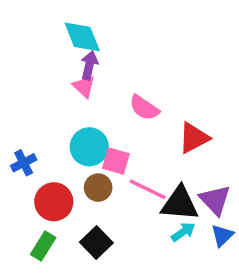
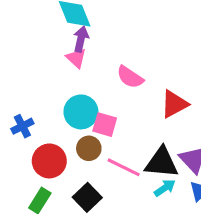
pink line: (148, 189) -> (124, 167), moved

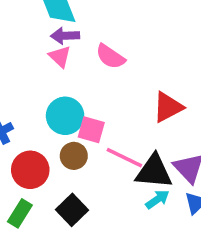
purple arrow: (81, 39) -> (65, 36), turned -105
pink semicircle: (130, 77) -> (110, 57), moved
pink line: (124, 167) -> (124, 158), moved

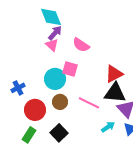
purple arrow: (65, 36) -> (55, 33), turned 133
pink square: (91, 130) -> (70, 69), moved
black triangle: (154, 172) -> (115, 93), moved

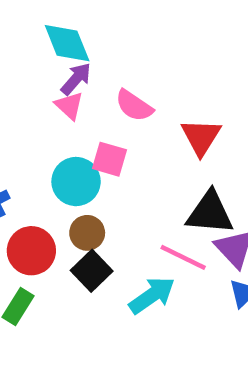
red triangle: (114, 74) -> (201, 137), moved, turned -30
pink line: (89, 103) -> (183, 257), moved
cyan arrow: (108, 127) -> (152, 295), moved, size x1.5
black square: (59, 133) -> (92, 271), moved

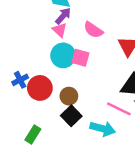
cyan circle: (76, 182) -> (63, 55), moved
red circle: (31, 251) -> (40, 88), moved
cyan arrow: (152, 295) -> (103, 129), turned 50

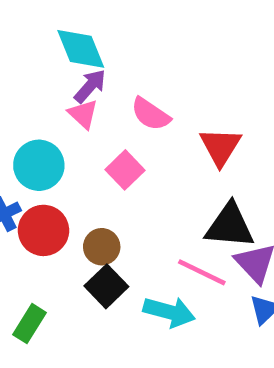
cyan circle: (63, 55) -> (39, 165), moved
pink square: (81, 58) -> (125, 170), turned 30

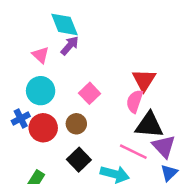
pink triangle: (83, 114) -> (41, 55), moved
pink semicircle: (151, 114) -> (135, 101), moved, turned 75
brown circle: (102, 247) -> (76, 124), moved

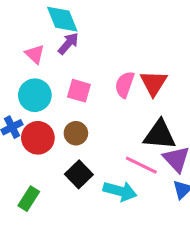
pink square: (90, 93) -> (79, 91), moved, turned -30
pink semicircle: (135, 101) -> (125, 85), moved

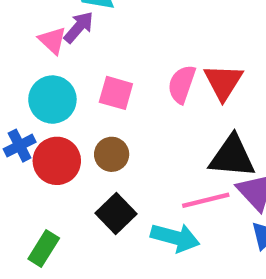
purple arrow: (68, 43) -> (79, 27), moved
pink line: (141, 165) -> (206, 200), turned -40

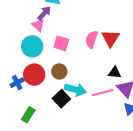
pink triangle: (52, 40) -> (38, 25), moved
blue cross: (20, 146) -> (17, 83), moved
black triangle: (232, 156) -> (115, 73), size x0.6
cyan arrow: (175, 238) -> (75, 90), moved

